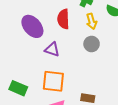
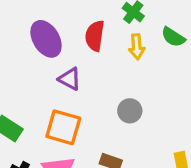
gray circle: (92, 44) -> (130, 111), moved

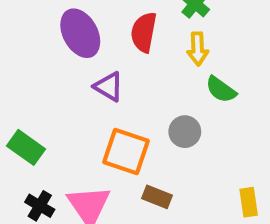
green semicircle: (173, 37) -> (221, 90), moved
orange square: (63, 127) -> (126, 151), moved

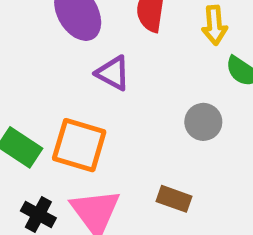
orange square: (126, 151) -> (79, 145), moved

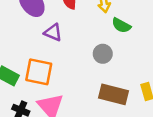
brown rectangle: (174, 199) -> (113, 94), moved, size x1.6

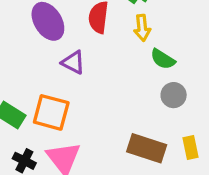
gray circle: (103, 54) -> (174, 95), moved

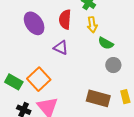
purple triangle: (73, 62) -> (61, 48), moved
orange square: (51, 112) -> (39, 79), turned 35

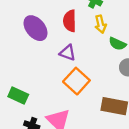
orange square: (39, 79) -> (76, 81), moved

